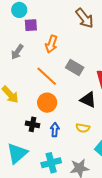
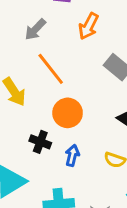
orange line: (47, 76) -> (51, 69), moved

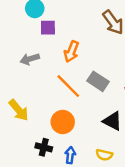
gray arrow: (35, 29) -> (30, 59), turned 36
orange line: (51, 69) -> (68, 86), moved

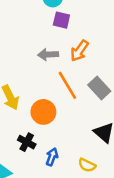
gray arrow: (30, 59) -> (48, 54), moved
orange circle: (63, 122) -> (43, 112), moved

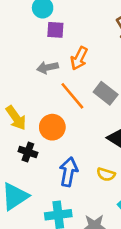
black cross: (27, 142) -> (28, 152), moved
blue arrow: (52, 157) -> (69, 172), size x1.5

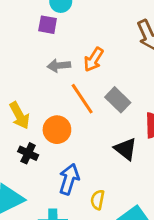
purple square: (55, 30) -> (48, 25), moved
yellow semicircle: (106, 174) -> (98, 200), moved, turned 78

